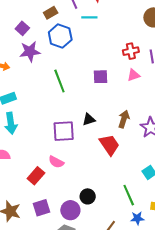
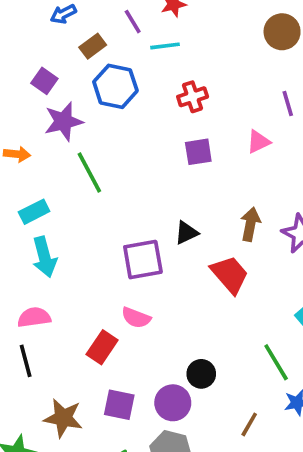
red cross: (131, 51) -> (193, 97), moved
green line: (59, 81) -> (89, 172), moved
purple square: (41, 208) -> (119, 405), turned 36

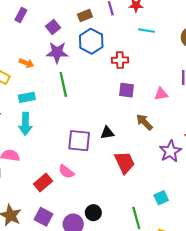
cyan line: (165, 46) -> (147, 31), moved
red cross: (193, 97) -> (120, 60), moved
brown arrow: (250, 224) -> (144, 122), moved, turned -72

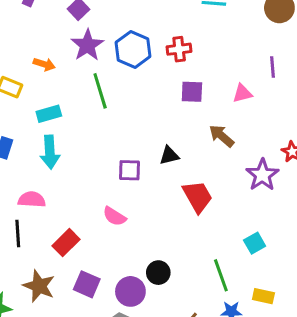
blue hexagon: (91, 41) -> (133, 49), moved
purple star: (57, 52) -> (87, 45), turned -30
purple square: (79, 141) -> (129, 170), size x0.7
red rectangle: (43, 182) -> (66, 243), moved

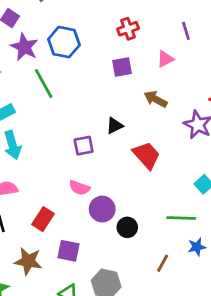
red cross: (179, 49) -> (128, 29), moved
green line: (221, 275) -> (181, 218), turned -56
purple circle: (130, 291) -> (102, 209), moved

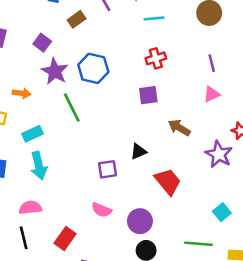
pink triangle: (165, 59) -> (212, 94), moved
purple circle: (102, 209) -> (140, 221), moved

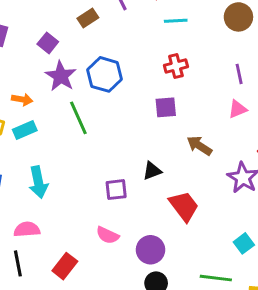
cyan rectangle: (32, 134) -> (25, 130), moved

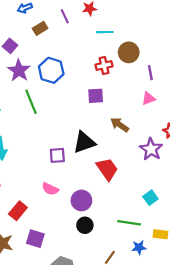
brown circle: (238, 17) -> (129, 52), moved
black triangle: (152, 171) -> (84, 142), size x1.6

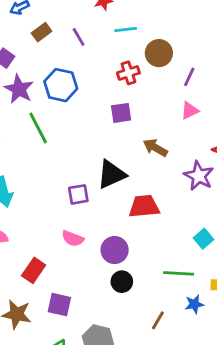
purple line: (65, 16) -> (79, 37), moved
purple line: (150, 73) -> (189, 77), turned 40
red trapezoid: (107, 169) -> (144, 206), turned -55

